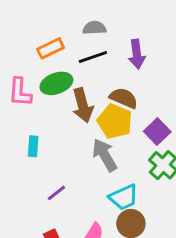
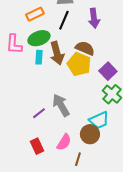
black line: (93, 57) -> (64, 20), turned -48
cyan rectangle: (33, 146) -> (39, 57), moved
gray arrow: (105, 155) -> (61, 105), moved
cyan trapezoid: (124, 197) -> (99, 120), moved

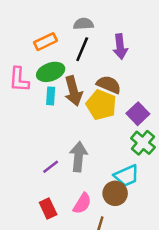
gray arrow: (61, 105) -> (78, 157), turned 35

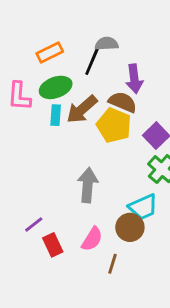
gray semicircle: (83, 24) -> (107, 44), moved
purple arrow: (120, 47) -> (134, 79), moved
brown arrow: (73, 91) -> (82, 109), turned 64
purple line: (51, 167) -> (34, 224), moved

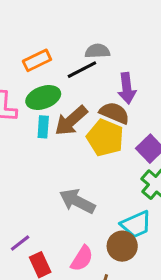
black line: (92, 61) -> (82, 70), turned 40
gray arrow: (88, 185) -> (77, 201), turned -68

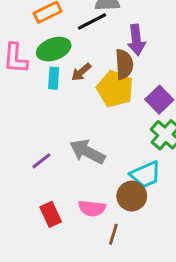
brown semicircle: (114, 113) -> (124, 64), turned 64
brown arrow: (71, 121) -> (81, 72), size x0.6
purple line: (20, 243) -> (41, 161), moved
pink semicircle: (82, 258) -> (92, 208), turned 64

